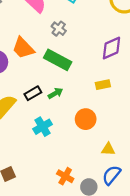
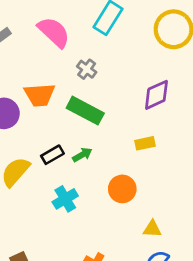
orange trapezoid: (23, 48) -> (40, 95), turned -50

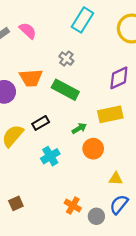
pink semicircle: (54, 32) -> (28, 31), moved, size x0.7
yellow rectangle: (145, 143) -> (110, 114), size x1.6
green arrow: (82, 155) -> (79, 128), moved

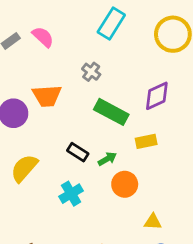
green rectangle: (65, 90) -> (111, 112), moved
yellow rectangle: (110, 114) -> (146, 141), size x0.7
black rectangle: (41, 123) -> (78, 152), moved, turned 63

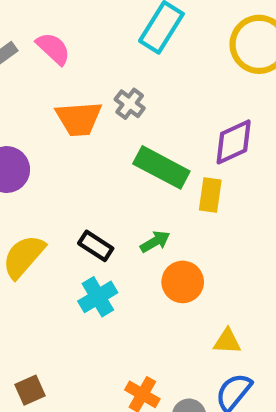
orange trapezoid: (47, 96) -> (79, 119), moved
yellow rectangle: (146, 141) -> (210, 195), moved, turned -70
black rectangle: (78, 152) -> (96, 246), moved

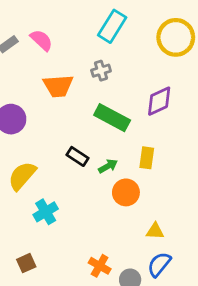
gray cross: (130, 104) -> (101, 71), moved, turned 36
yellow rectangle: (210, 195) -> (147, 158), moved
black rectangle: (96, 246) -> (77, 156), moved
cyan cross: (98, 297) -> (46, 212), moved

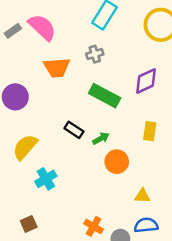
pink semicircle: (41, 40) -> (42, 27), size x1.4
yellow rectangle: (147, 158) -> (150, 131), moved
blue semicircle: (159, 264) -> (146, 225), turned 45

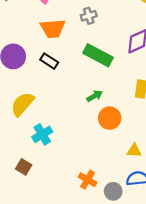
black rectangle: (74, 130) -> (49, 61), moved
brown square: (29, 224) -> (24, 167), moved, turned -35

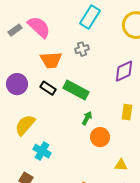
green rectangle: (98, 55) -> (76, 90), moved
green arrow: (95, 96) -> (87, 118), turned -32
cyan cross: (42, 134) -> (42, 151), turned -30

